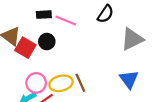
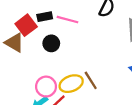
red square: (25, 48) -> (26, 25), moved, turned 30

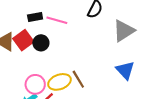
red square: (26, 25) -> (23, 40), moved

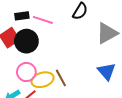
black circle: (41, 43) -> (26, 41), size x1.5
pink circle: (35, 84) -> (26, 72), moved

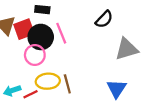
pink line: (43, 20) -> (61, 33), moved, turned 36
pink circle: (26, 72) -> (35, 55), moved

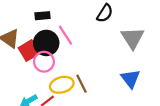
red square: (24, 29) -> (29, 50), moved
gray triangle: (127, 49) -> (133, 38), turned -35

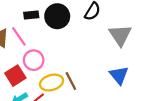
pink line: (65, 35) -> (19, 36), moved
black circle: (46, 43) -> (57, 16), moved
red square: (29, 50) -> (15, 76), moved

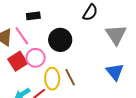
black circle: (57, 16) -> (60, 40), moved
red square: (15, 76) -> (18, 61), moved
yellow ellipse: (52, 83) -> (52, 79), turned -75

